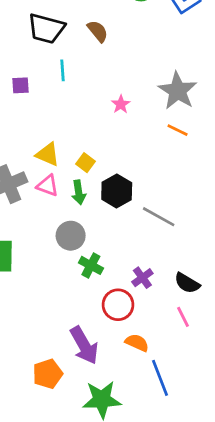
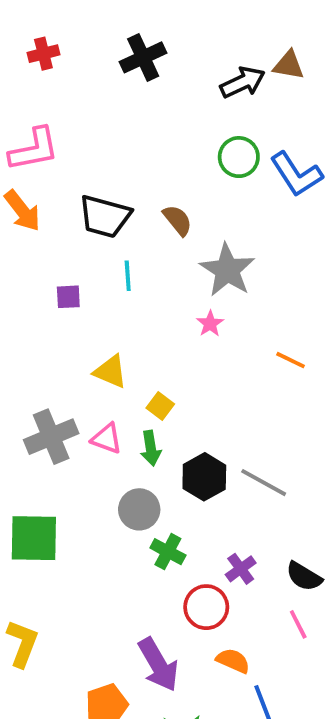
gray star: (178, 91) -> (227, 270), moved
yellow triangle: (48, 154) -> (110, 372), moved
black hexagon: (117, 191) -> (204, 477), moved

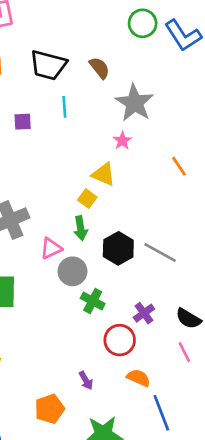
orange line: (291, 360) -> (179, 166), turned 30
yellow triangle: (110, 372) -> (103, 174), moved
pink triangle: (107, 439) -> (51, 248), moved, turned -45
purple arrow: (158, 665) -> (86, 381), size x0.5

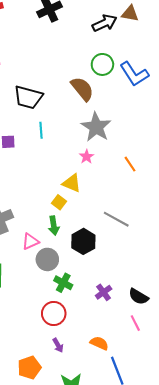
brown semicircle: (99, 68) -> (82, 89), moved, size x1.4
orange line: (179, 166) -> (130, 164), moved
gray line: (160, 252) -> (116, 219), moved
red circle: (120, 340) -> (54, 313), moved

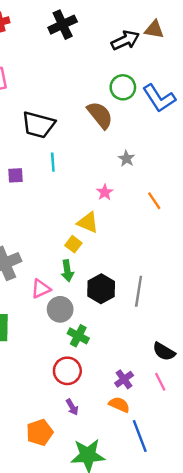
gray star: (96, 127) -> (126, 158), moved, size x0.5
gray line: (116, 219) -> (139, 291), moved, turned 70
purple cross: (104, 292) -> (124, 379), moved

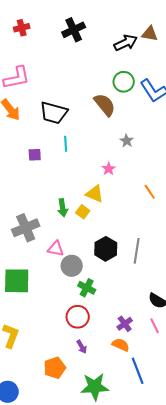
orange line: (154, 201) -> (150, 192), moved
green arrow: (67, 271) -> (63, 208), moved
pink triangle: (41, 289) -> (56, 249), turned 36

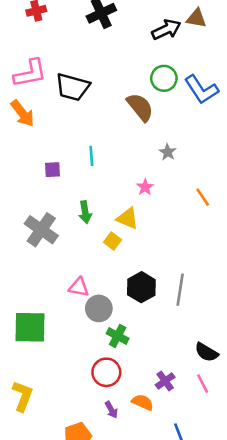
black trapezoid: (54, 113) -> (73, 87), moved
orange line: (150, 192) -> (203, 197), moved
green arrow: (63, 208) -> (85, 212), moved
gray cross: (26, 228) -> (41, 230), moved, turned -32
orange semicircle: (121, 345) -> (143, 402), moved

